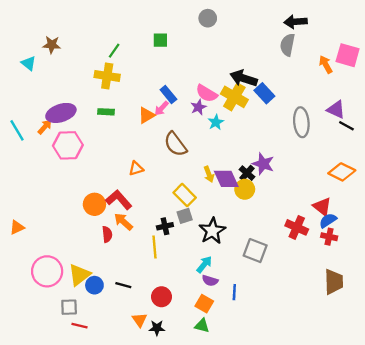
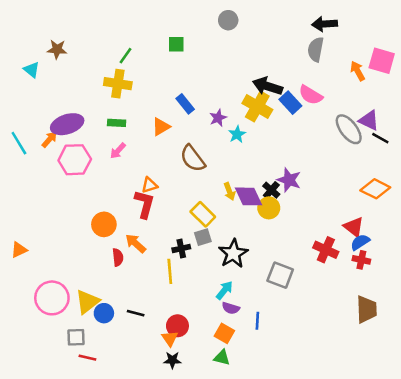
pink semicircle: (207, 93) -> (311, 95), moved
pink arrow: (161, 108) -> (118, 151), moved
gray ellipse: (301, 122) -> (349, 129), moved, turned -32
red L-shape: (119, 200) -> (144, 204), moved, turned 56
orange triangle: (140, 320) -> (170, 339), moved

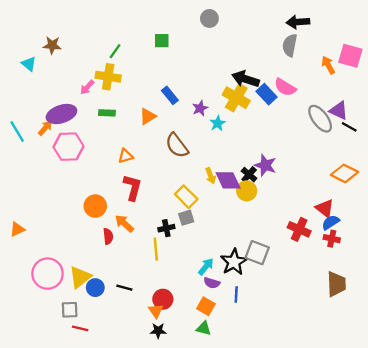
pink arrow: (118, 151) -> (87, 87), moved
orange triangle: (150, 185) -> (126, 156), moved
black star: (233, 254) -> (234, 262), moved

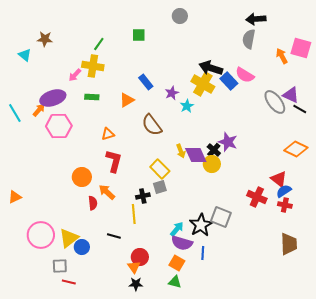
purple semicircle: (212, 283) -> (182, 243), size x1.5
black line: (124, 288) -> (114, 236), moved

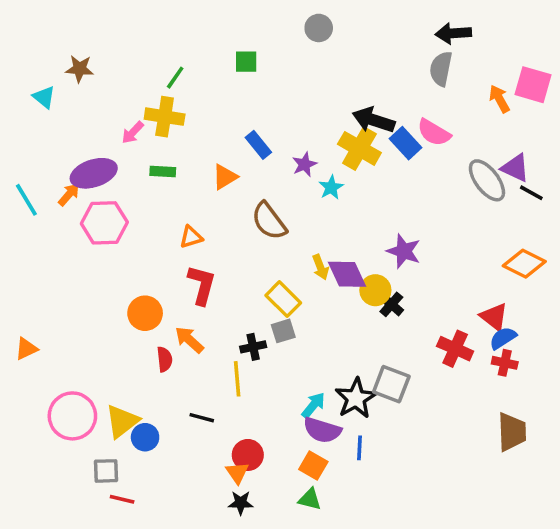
black cross: (214, 150) -> (391, 304), moved

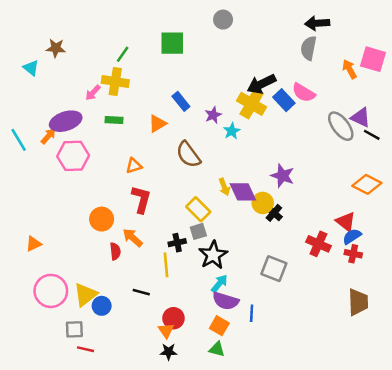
green square: (246, 62) -> (172, 43), size x1.5
black arrow: (374, 120) -> (261, 84), turned -44
orange triangle: (26, 349) -> (33, 244), moved
black star: (356, 398) -> (213, 255), moved

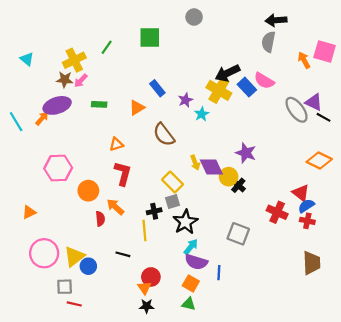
brown star: (56, 48) -> (65, 80), moved
yellow cross: (115, 82) -> (74, 60), moved, turned -35
pink hexagon: (73, 156) -> (58, 168), moved

